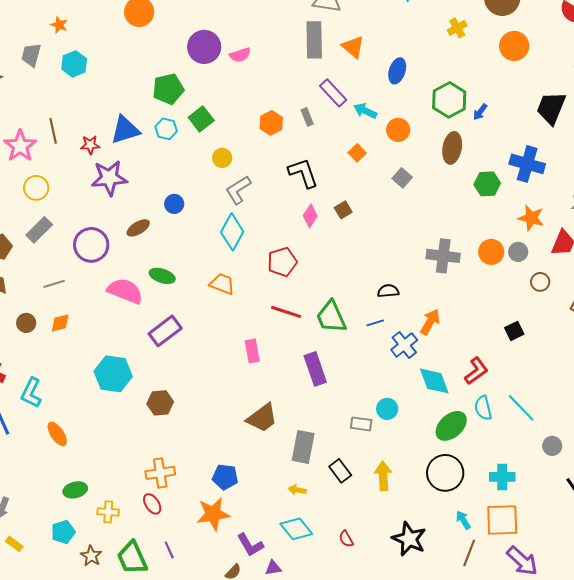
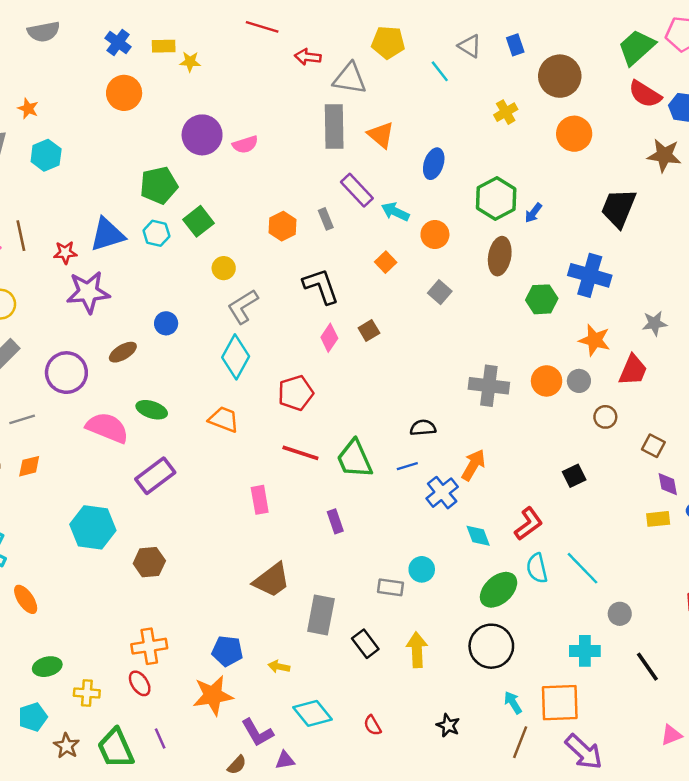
purple rectangle: (315, 369) -> (335, 521), size x0.6
cyan diamond: (434, 381) -> (478, 536), size x0.7
cyan cross: (502, 477) -> (585, 651), moved
yellow arrow: (297, 490) -> (279, 667), moved
black star: (409, 539) -> (448, 725), size x0.6

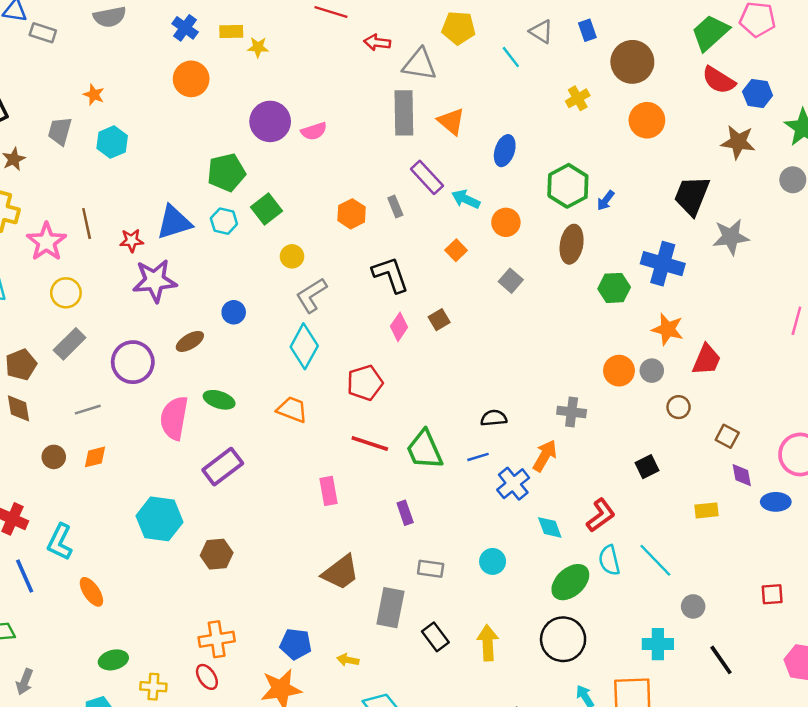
gray star: (655, 323) -> (731, 237), moved, size x1.4
gray cross: (489, 386) -> (572, 412), moved, size x0.7
pink semicircle: (107, 428) -> (174, 418), turned -102
yellow rectangle: (658, 519) -> (706, 510), moved
gray rectangle: (391, 587) -> (431, 569), moved

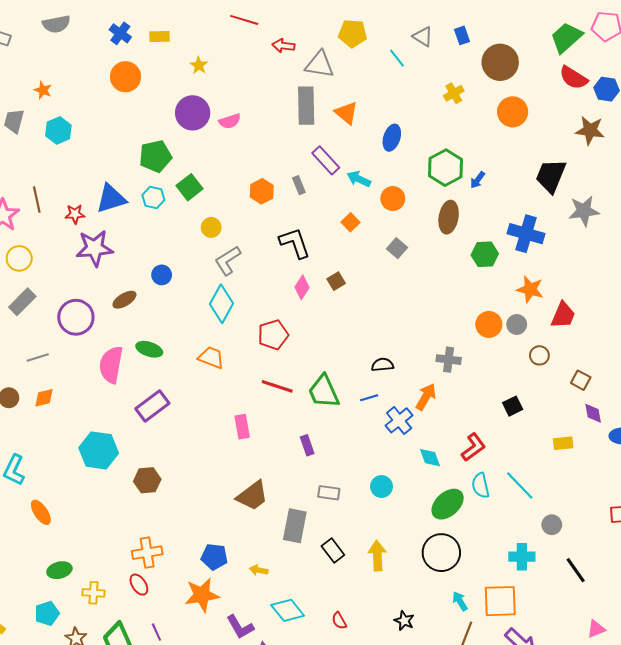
yellow star: (258, 47) -> (199, 65), moved, turned 30

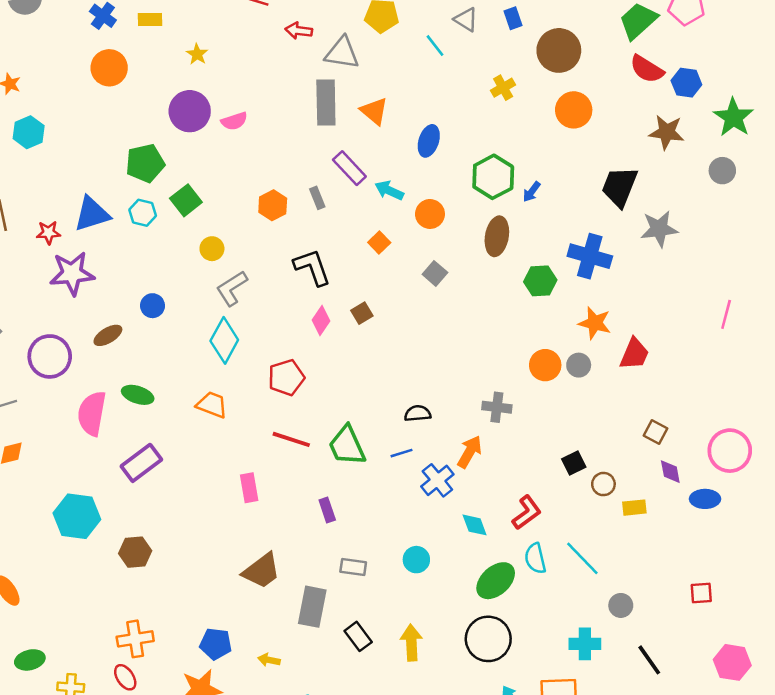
brown circle: (539, 355) -> (603, 484), moved

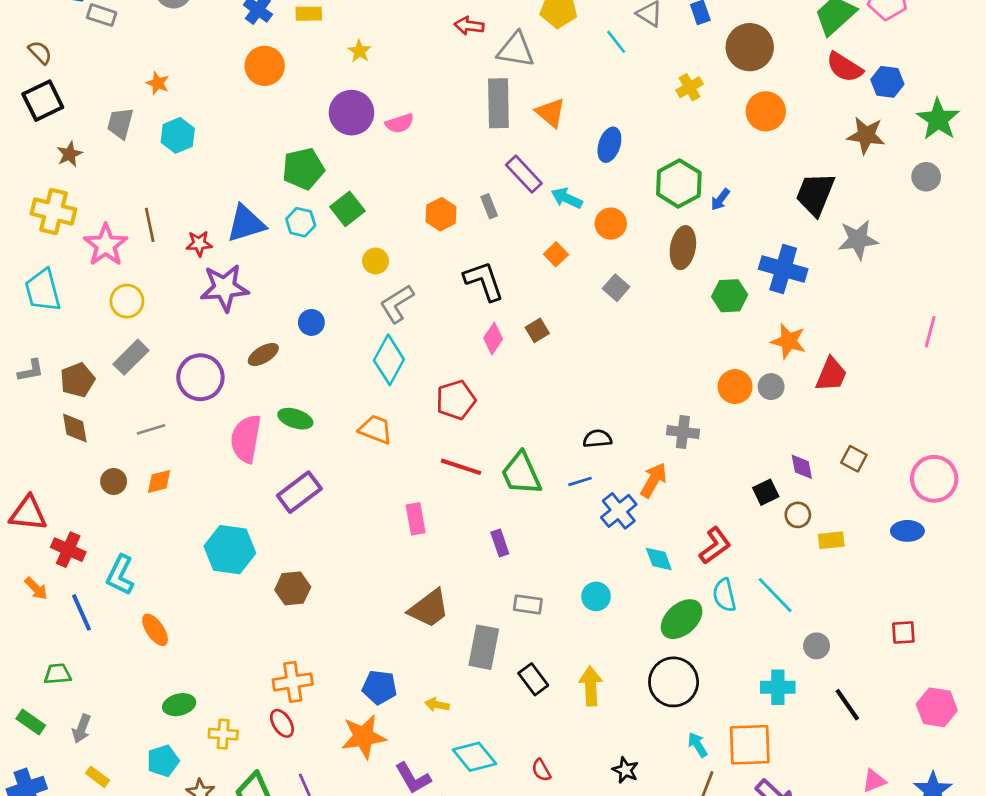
purple diamond: (670, 472) -> (802, 467), moved

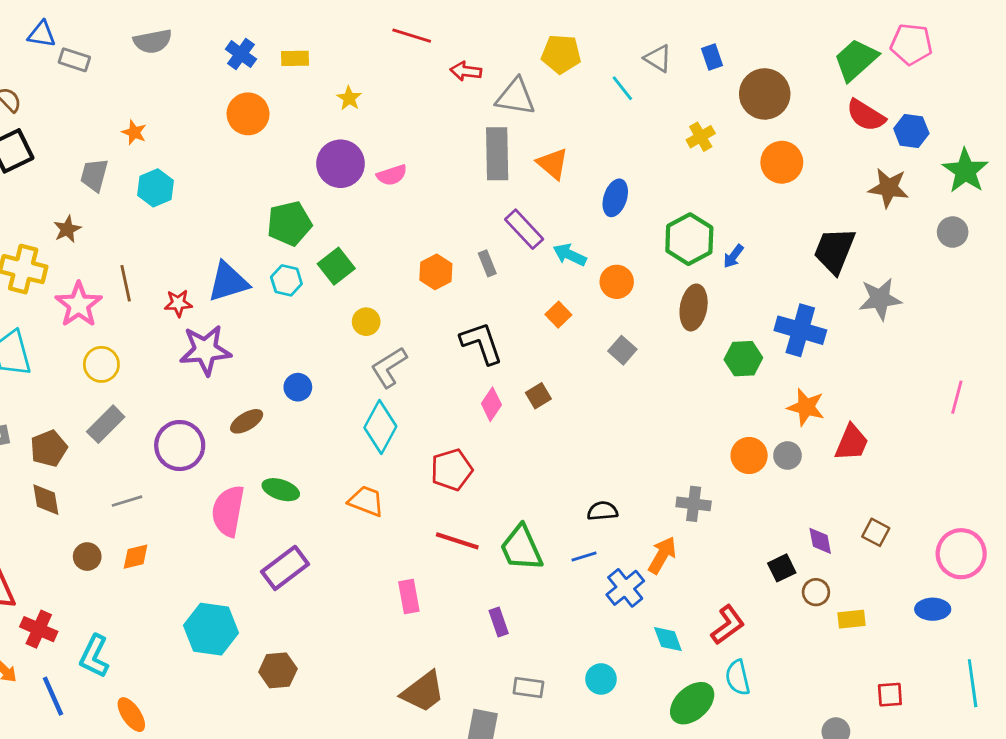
brown star: (69, 154) -> (67, 229), moved
cyan line: (775, 595) -> (973, 683), moved, turned 36
red square: (903, 632) -> (890, 695), moved

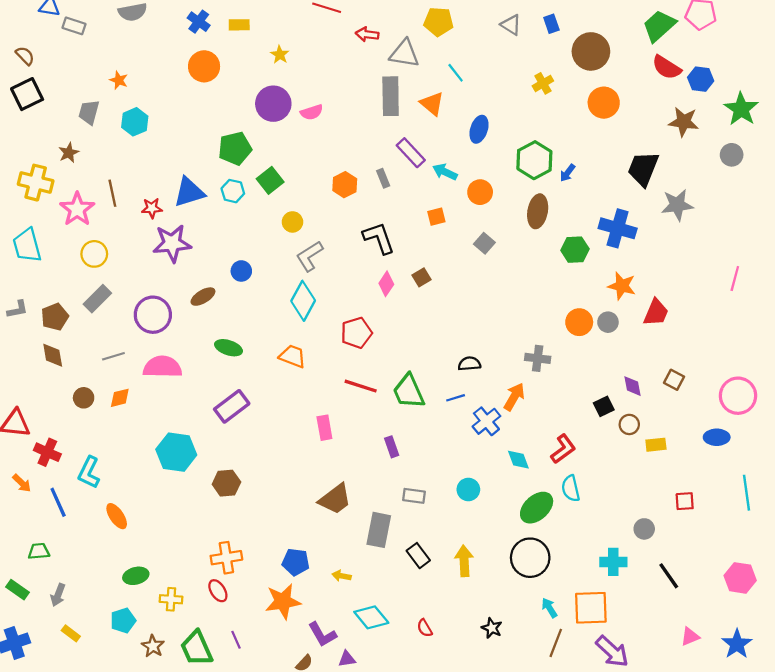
cyan line: (622, 88) -> (456, 73), moved
orange square: (558, 315) -> (436, 217), turned 30
pink semicircle: (228, 511) -> (162, 367), moved, turned 81

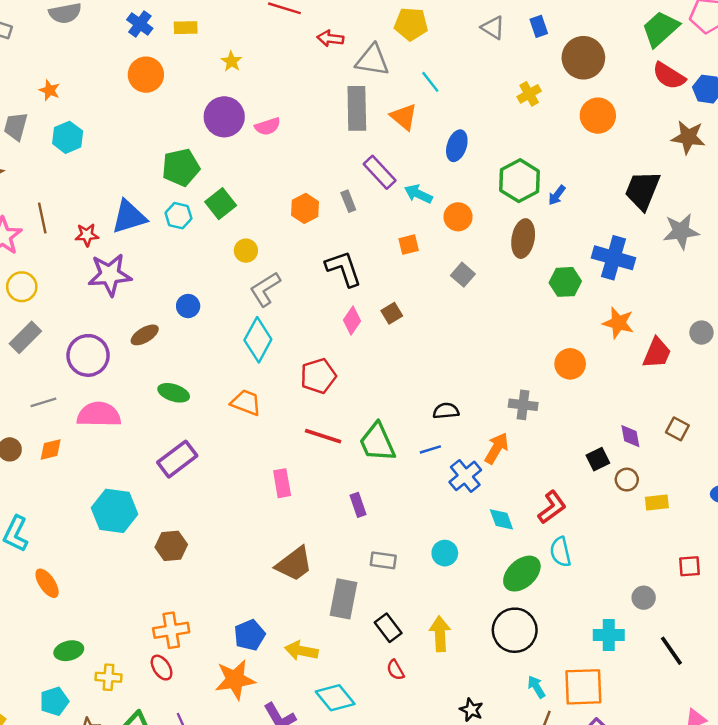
gray circle: (608, 322) -> (701, 333), moved
blue pentagon: (296, 562) -> (250, 635), turned -30
yellow arrow: (342, 576) -> (301, 651), size x1.5
red semicircle: (425, 628) -> (395, 670), moved

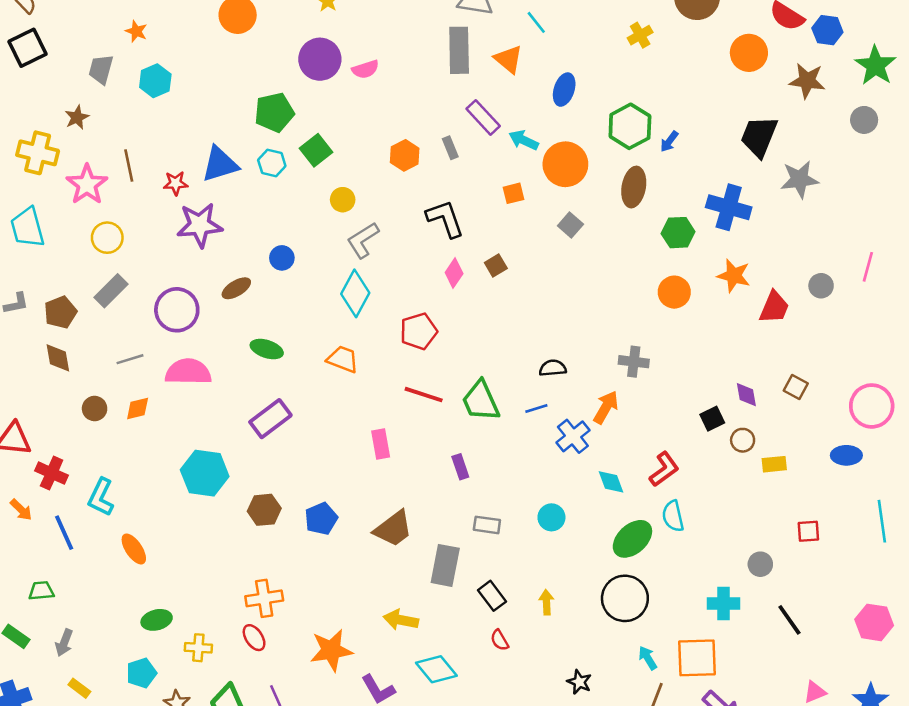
orange circle: (598, 116) -> (749, 53), moved
orange circle: (458, 217) -> (565, 164), size x1.5
orange circle: (570, 364) -> (674, 292), moved
yellow arrow: (440, 634) -> (546, 602), size x0.7
blue pentagon: (250, 635) -> (321, 519), moved

